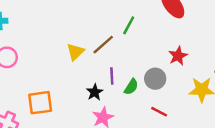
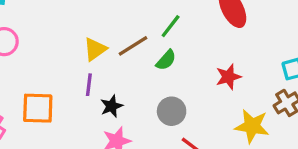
purple line: (112, 76) -> (89, 85), moved
gray circle: (155, 79) -> (172, 111), moved
green semicircle: (131, 87) -> (166, 60), moved

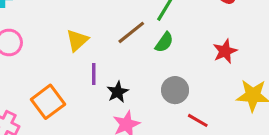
yellow triangle: (95, 49) -> (77, 40), moved
orange square: (38, 108) -> (48, 102), turned -32

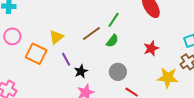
purple line: (94, 74) -> (66, 59), turned -32
orange square: (48, 102) -> (36, 54), moved, turned -30

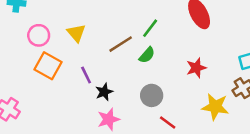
pink circle: (12, 36) -> (39, 35), moved
yellow triangle: (56, 37) -> (76, 33), moved, turned -35

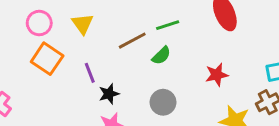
green line: (150, 28) -> (168, 25), turned 30

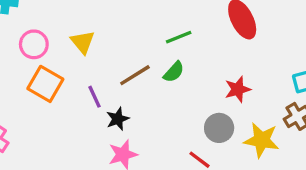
brown line: (132, 41) -> (135, 75), moved
gray circle: (163, 102) -> (219, 128), moved

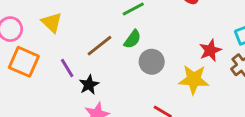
red star: (238, 89) -> (210, 50), moved
gray circle: (219, 128) -> (152, 62), moved
yellow star: (262, 140) -> (194, 79), moved

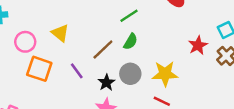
gray circle: (152, 62) -> (130, 74), moved
yellow star: (194, 79) -> (165, 74), moved
black star: (89, 85) -> (106, 83), moved

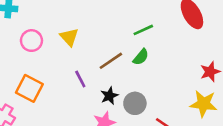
orange square: (39, 69) -> (29, 88), moved
gray circle: (130, 74) -> (135, 103), moved
yellow star: (165, 74) -> (204, 104), moved

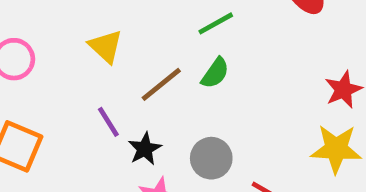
yellow triangle: (69, 37) -> (106, 46), moved
black star: (109, 96) -> (145, 149), moved

